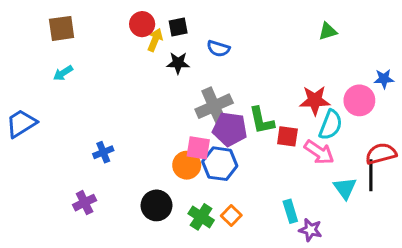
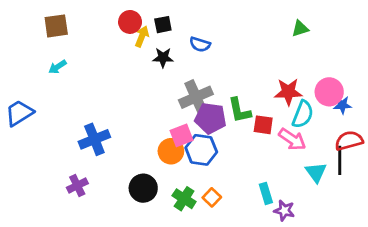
blue star: (384, 79) -> (342, 105), moved
pink square: (198, 148) -> (181, 135), turned -30
blue cross: (103, 152) -> (94, 139), size x1.6

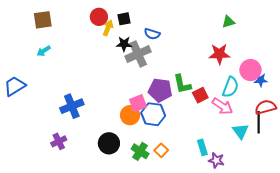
red star: (288, 92) -> (219, 54), moved
gray cross: (196, 97) -> (138, 54), moved
red square: (263, 125) -> (200, 95), turned -35

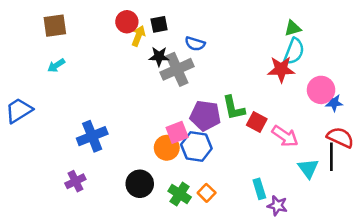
cyan semicircle: (230, 87) -> (294, 51), moved
red square: (200, 95) -> (257, 122), turned -35
red semicircle: (266, 107) -> (340, 137), turned 40

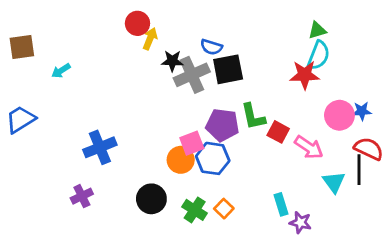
black square: (159, 24) -> (228, 69), moved, size x1.6
brown square: (55, 26) -> (22, 47), moved
pink circle: (321, 90) -> (339, 115), moved

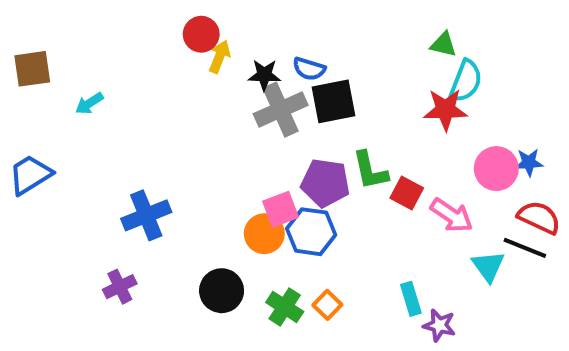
green triangle: (317, 30) -> (443, 44), moved, turned 30
black star: (172, 61) -> (264, 75), moved
black line: (359, 170) -> (525, 248), turned -68

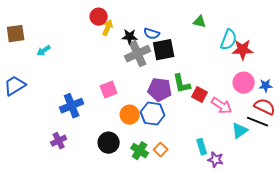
green triangle: (443, 44) -> (200, 22), moved
red star: (445, 110) -> (243, 50), moved
blue star: (529, 162) -> (266, 86), moved
pink square: (281, 209) -> (109, 90), moved
cyan triangle: (488, 266) -> (240, 131), turned 30

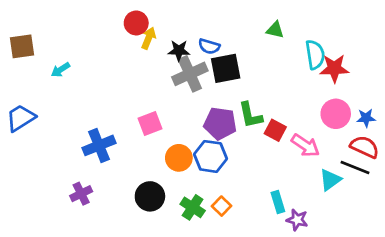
cyan semicircle: (229, 40) -> (315, 55), turned -30

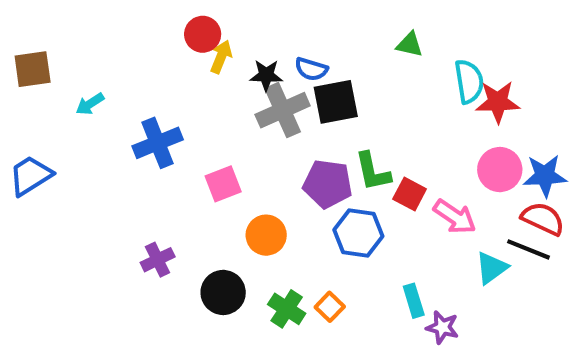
blue star: (366, 118) -> (545, 176), size x1.5
blue cross: (99, 145) -> (158, 143), moved
blue hexagon: (210, 156) -> (358, 233), moved
purple cross: (81, 194) -> (158, 260), moved

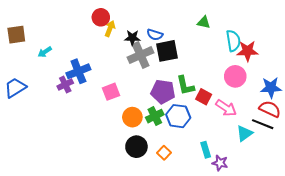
pink circle: (500, 170) -> (235, 76), moved
purple cross: (158, 260) -> (65, 85), moved
black circle: (223, 292) -> (136, 147), moved
green cross: (287, 309) -> (155, 116), moved, turned 30

